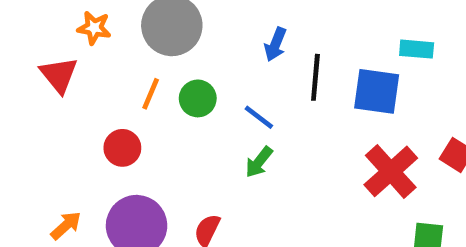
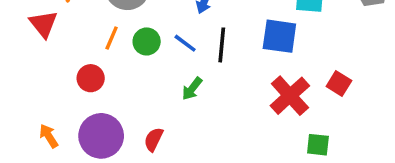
black line: (315, 77) -> (222, 45), moved
blue line: (259, 117) -> (185, 43), moved
orange arrow: (66, 226) -> (49, 136), turned -80

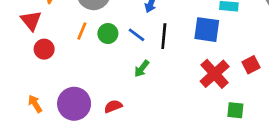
red circle: (91, 78) -> (44, 49), moved
red square: (339, 83) -> (251, 65), turned 30
red semicircle: (154, 139) -> (113, 106), turned 42

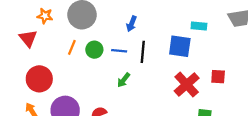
blue line: (137, 35) -> (119, 51), turned -32
red circle: (44, 49) -> (39, 79), moved, size x1.5
red square: (251, 65) -> (218, 77), turned 32

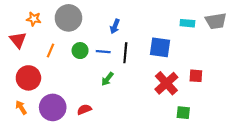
cyan rectangle: (199, 26) -> (187, 23), moved
orange line: (72, 47) -> (51, 51), moved

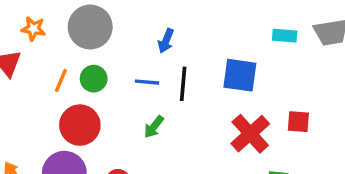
green circle: (80, 51) -> (94, 79), moved
red circle: (28, 78) -> (80, 125), moved

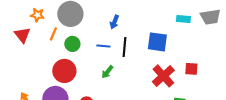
orange line: (61, 80) -> (53, 34), moved

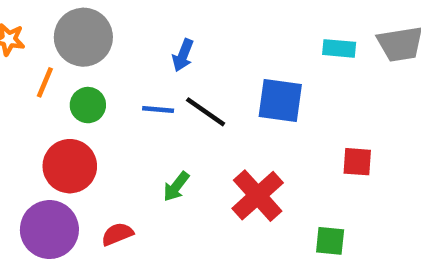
black line: (124, 47) -> (206, 112), turned -60
green arrow: (107, 72) -> (176, 187), moved
red cross: (163, 76) -> (258, 196), moved

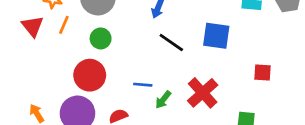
orange line: (45, 82) -> (64, 25), moved
blue line: (158, 110) -> (143, 85), moved
green arrow: (176, 187) -> (163, 100), moved

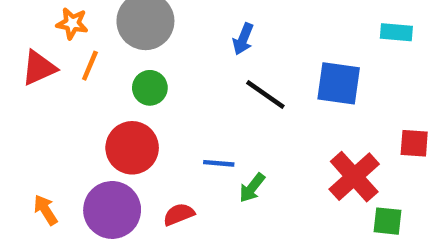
red triangle: (33, 26) -> (39, 68), turned 45
red cross: (203, 93) -> (354, 177), moved

